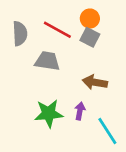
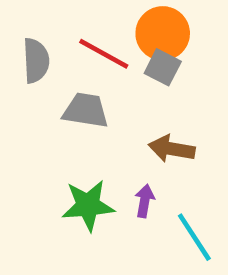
orange circle: (90, 19) -> (163, 33), size x1.5

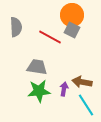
red line: (104, 54) -> (50, 37), moved
gray trapezoid: (86, 110) -> (37, 67), moved
brown arrow: (172, 149) -> (82, 82), moved

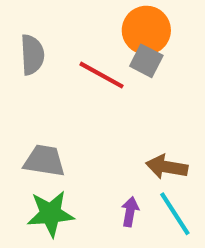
gray trapezoid: (37, 67) -> (44, 161), moved
purple arrow: (64, 89) -> (130, 212), moved
green star: (39, 91) -> (51, 214), moved

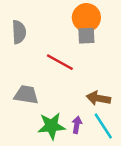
gray square: (146, 61) -> (86, 36), turned -30
red line: (101, 75) -> (60, 62), moved
green star: (51, 214) -> (51, 126), moved

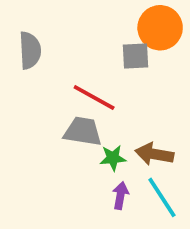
orange circle: (86, 18) -> (160, 28), moved
gray trapezoid: (26, 95) -> (83, 131), moved
green star: (51, 126) -> (113, 158), moved, size x0.6

